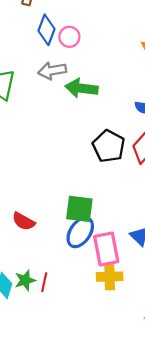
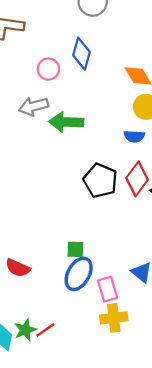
blue diamond: (46, 30) -> (82, 54), moved
green square: (79, 209) -> (75, 249), size x0.6
pink rectangle: (106, 249) -> (108, 289), size x0.7
red line: (44, 282) -> (45, 330), turned 48

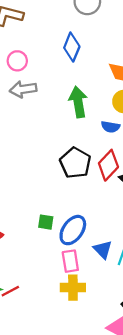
pink circle: (48, 69) -> (17, 61), moved
green arrow: (66, 122) -> (78, 102), moved, turned 72
blue ellipse: (79, 274) -> (73, 230), moved

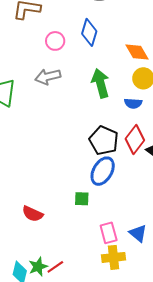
pink circle: (17, 61) -> (55, 41), moved
blue ellipse: (73, 230) -> (103, 171), moved
blue triangle: (103, 250) -> (138, 233), moved

